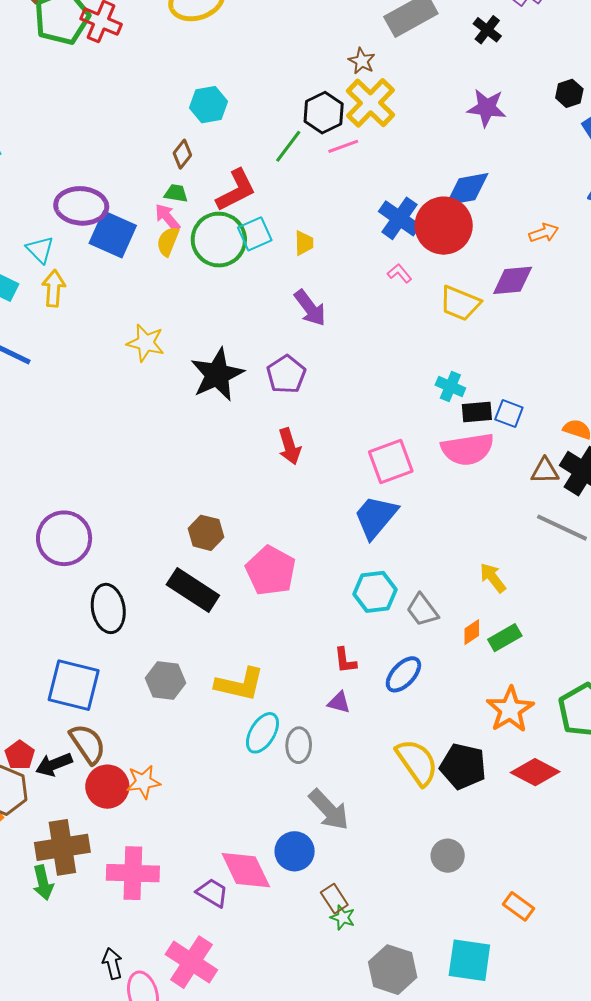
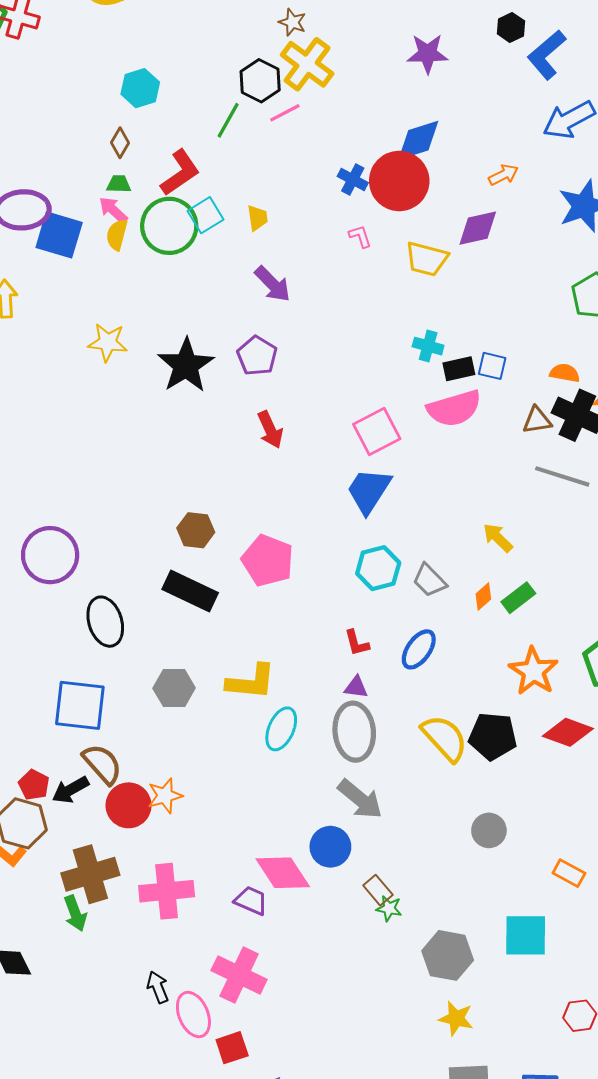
blue cross: (399, 218) -> (353, 179), size x0.7
pink L-shape: (399, 273) -> (360, 236), turned 30
gray ellipse: (299, 745) -> (354, 732), moved, size x1.6

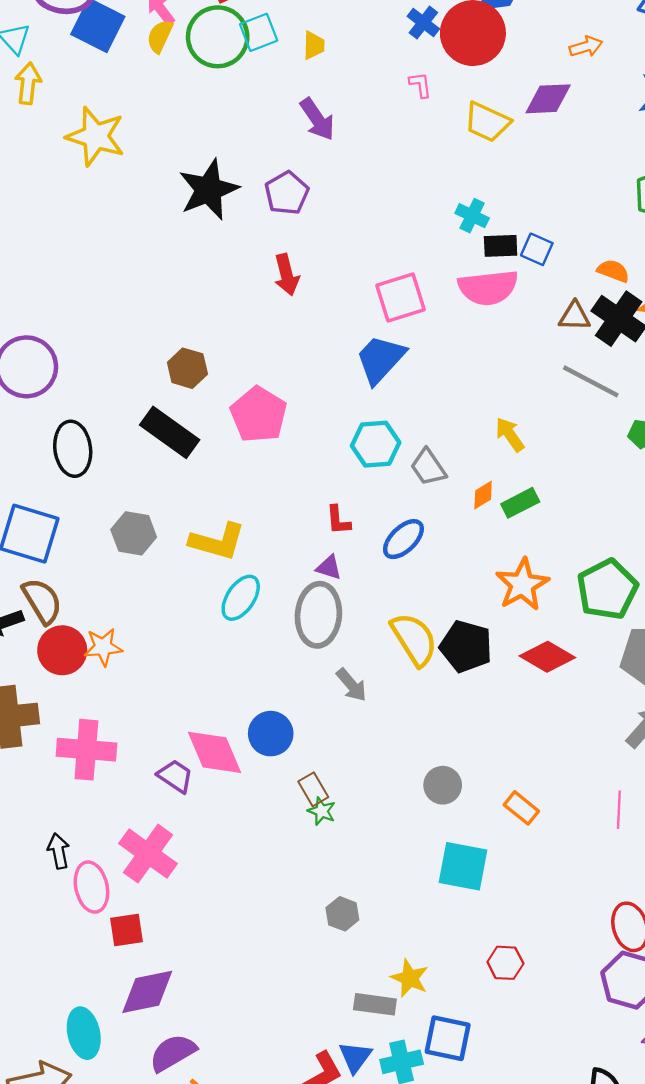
yellow star: (108, 342) -> (96, 136), moved, size x1.4
gray arrow: (360, 799) -> (351, 685), moved, size x0.7
gray circle: (489, 830) -> (443, 785), moved
gray hexagon: (448, 955) -> (342, 914), moved, size x0.6
yellow star: (456, 1018) -> (410, 978), moved

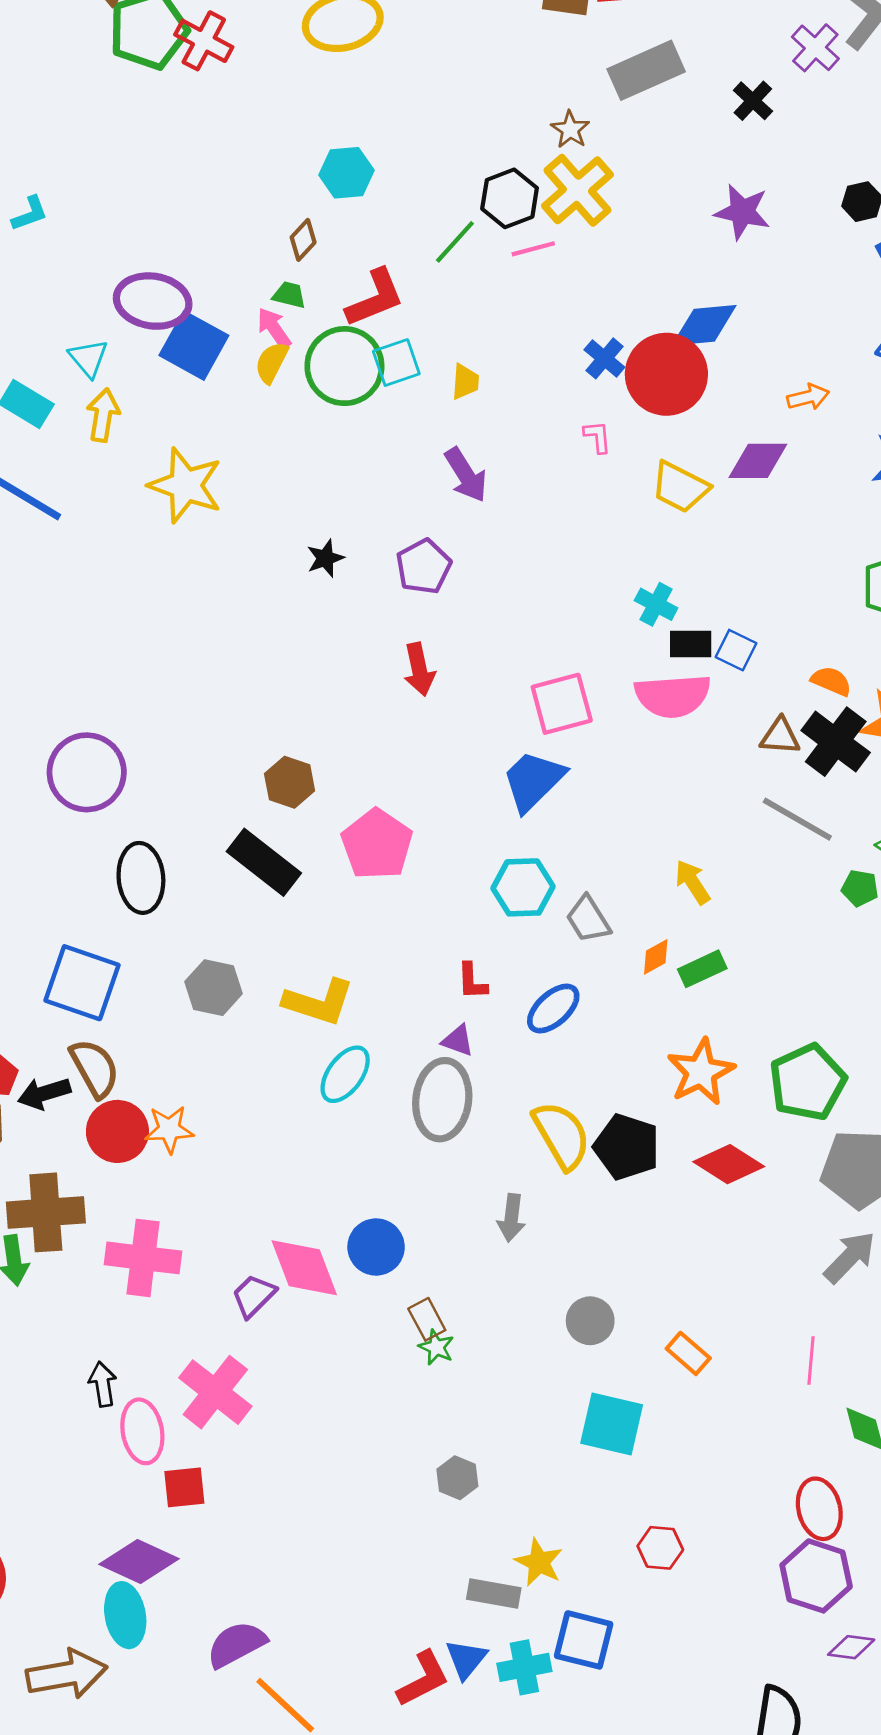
black star: (209, 190) -> (325, 558), size x0.5
gray arrow: (351, 685) -> (511, 1218), moved, turned 45
purple trapezoid: (175, 776) -> (254, 1296), turned -81
purple diamond: (147, 992) -> (139, 1562), moved, turned 34

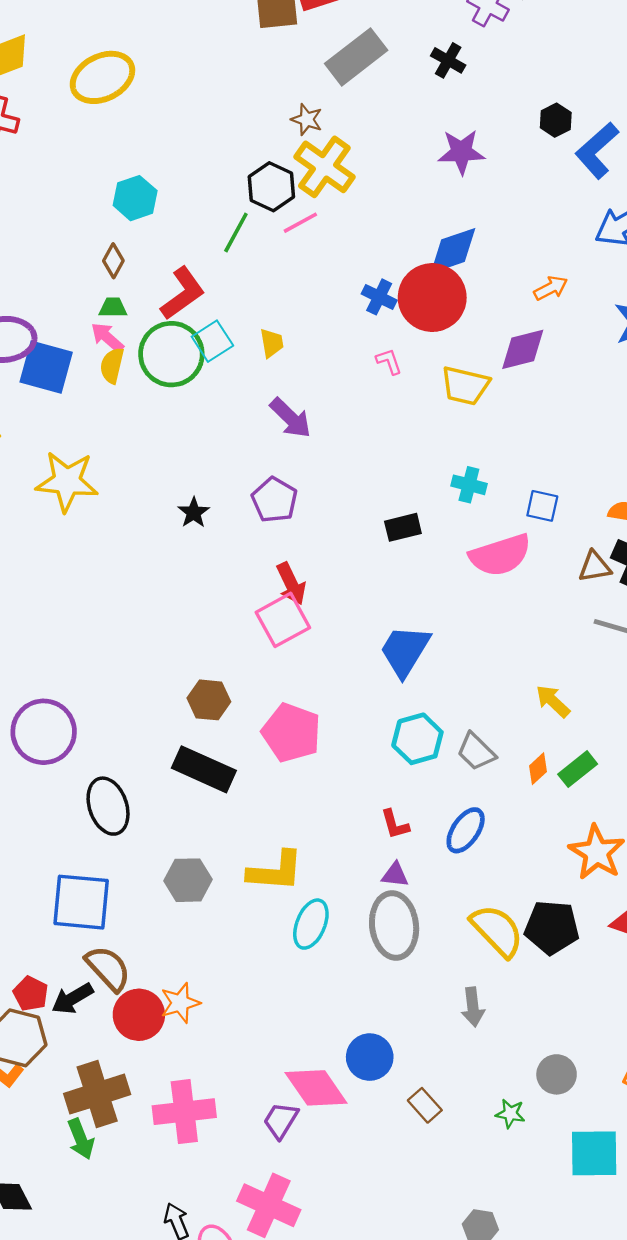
black rectangle: (691, 644) -> (403, 527), moved
pink square: (562, 704) -> (283, 620), moved
green star: (436, 1347) -> (510, 1114), moved

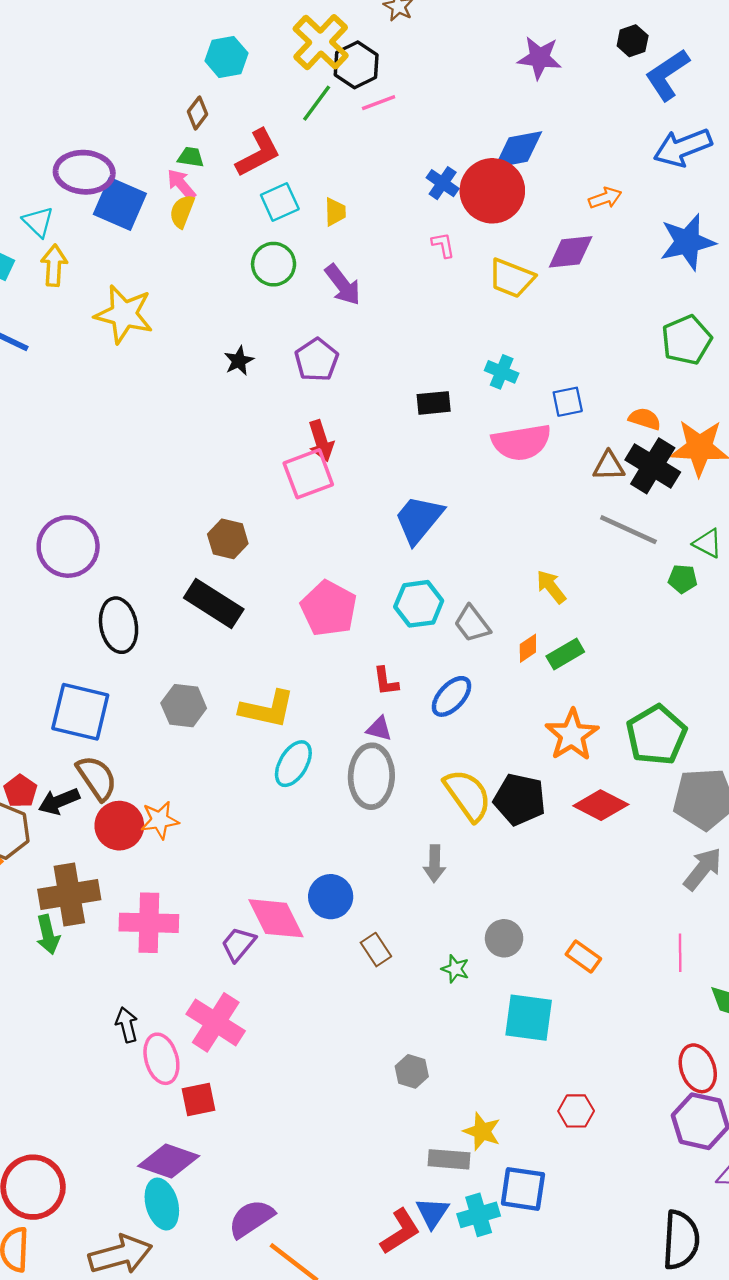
yellow cross: (324, 167) -> (321, 42), moved
green circle: (171, 354) -> (274, 264), moved, size x0.7
blue square: (542, 506) -> (568, 402), turned -32
pink pentagon: (291, 733) -> (329, 608), moved

